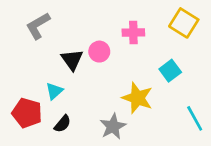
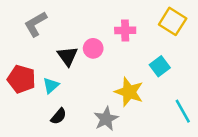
red pentagon: (27, 113) -> (21, 79), moved

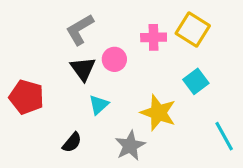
yellow square: (173, 21) -> (193, 30), moved
gray L-shape: (36, 24) -> (80, 30), moved
cyan triangle: (51, 85) -> (99, 105), moved

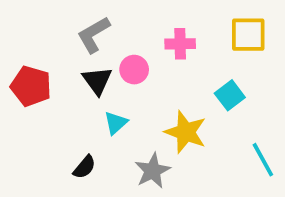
yellow square: (193, 30) -> (248, 35), moved, turned -32
red pentagon: (27, 97) -> (31, 86), moved

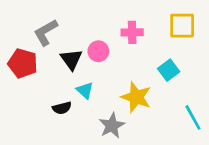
gray L-shape: (94, 35) -> (46, 32), moved
cyan triangle: (116, 123) -> (85, 90), turned -36
black semicircle: (84, 167) -> (62, 108), moved, turned 36

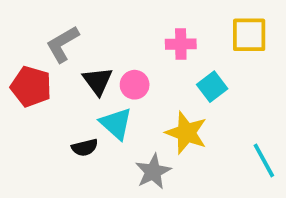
pink circle: (98, 51) -> (135, 85), moved
cyan square: (169, 70) -> (212, 87), moved
cyan triangle: (85, 90) -> (116, 124), size x1.4

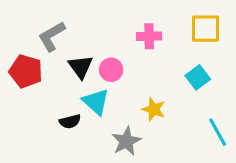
cyan square: (212, 87) -> (198, 77), moved
yellow star: (186, 133) -> (154, 109), size x0.7

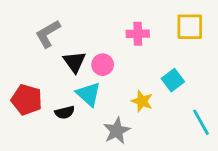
red pentagon: (26, 71) -> (27, 100), moved
cyan square: (198, 77) -> (173, 80), moved

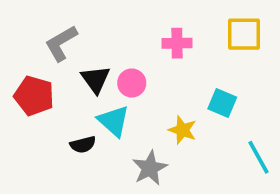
cyan square: (173, 80) -> (222, 103), turned -30
red pentagon: (27, 100) -> (34, 96), moved

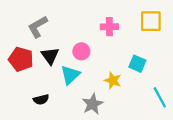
black triangle: (96, 79) -> (50, 56), moved
cyan triangle: (114, 121) -> (70, 75), turned 35
black semicircle: (83, 145) -> (41, 100), moved

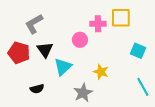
yellow square: (151, 21) -> (121, 18), moved
pink circle: (81, 51) -> (80, 40), moved
cyan square: (137, 64) -> (138, 51), moved

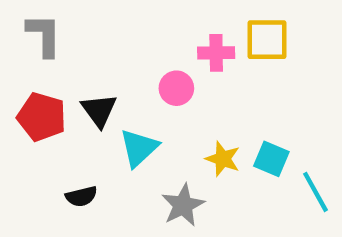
gray L-shape: (34, 24) -> (44, 35), moved, turned 120
cyan square: (138, 51) -> (271, 159), moved

